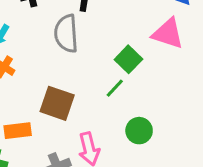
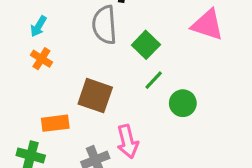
green square: (128, 59) -> (146, 45), moved
green circle: (139, 131) -> (183, 103), moved

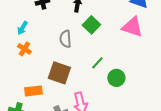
gray semicircle: (104, 25) -> (65, 39), moved, size x0.7
green square: (146, 45) -> (91, 25), moved

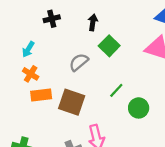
gray semicircle: (65, 39) -> (79, 62), turned 54
orange rectangle: (33, 91) -> (41, 95), moved

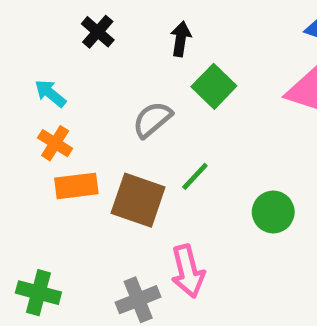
black cross: (52, 19) -> (98, 32), turned -35
cyan arrow: (28, 49) -> (50, 93), turned 98
green line: (116, 90) -> (195, 176), moved

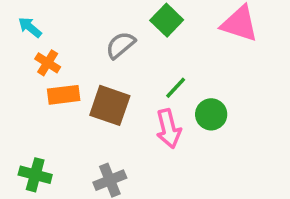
cyan arrow: (50, 93) -> (30, 27), moved
green line: (195, 176) -> (176, 88), moved
pink arrow: (188, 271) -> (168, 129), moved

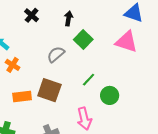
orange rectangle: (64, 95) -> (22, 97), moved
pink arrow: (168, 129) -> (84, 119), moved

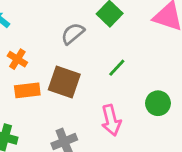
orange cross: (13, 65) -> (17, 59), moved
green circle: (110, 95) -> (158, 103), moved

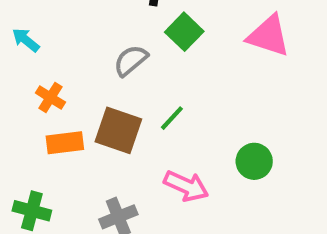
green line: (117, 68) -> (172, 118), moved
pink arrow: (111, 120) -> (186, 186), turned -52

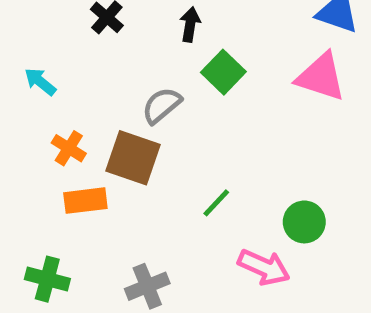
green line: (172, 118) -> (216, 203), moved
brown square: (118, 130) -> (133, 158), moved
pink arrow: (186, 186) -> (264, 267), moved

